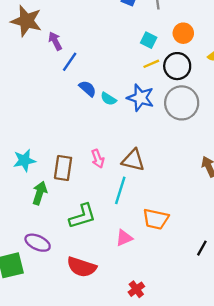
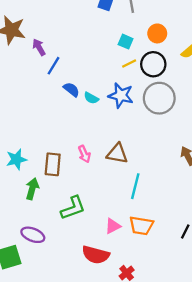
cyan line: (120, 190) -> (135, 186), moved
orange trapezoid: (156, 219) -> (141, 226), moved
red semicircle: (82, 267) -> (96, 255), moved

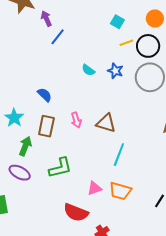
cyan square: (126, 42) -> (117, 22), moved
blue semicircle: (71, 90) -> (45, 95), moved
blue star: (121, 95) -> (115, 71), size x0.7
cyan star: (16, 159) -> (14, 118), turned -30
purple ellipse: (33, 235) -> (20, 173), moved

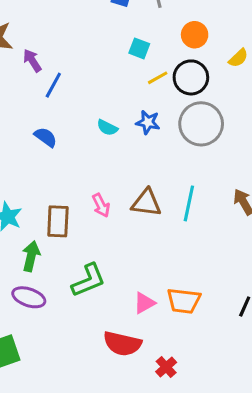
blue semicircle: (45, 95) -> (46, 137), moved
cyan line: (119, 155) -> (189, 203), moved

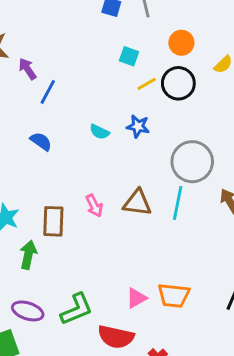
gray circle: (201, 124) -> (192, 162), moved
green L-shape: (88, 280) -> (77, 309), moved
purple ellipse: (29, 297) -> (28, 311), moved

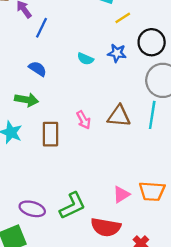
black circle: (178, 83) -> (152, 42), moved
green arrow: (28, 255) -> (27, 100), moved, turned 90

